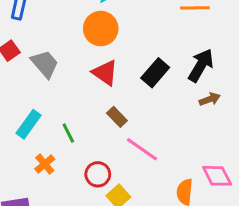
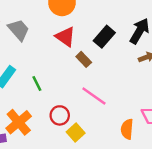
brown rectangle: (117, 117) -> (84, 59), moved
orange cross: (45, 164) -> (19, 122), moved, size x1.6

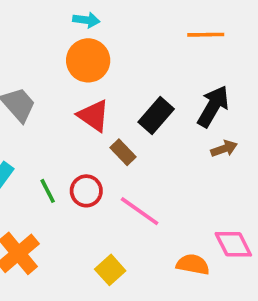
red circle: (60, 115) -> (86, 191), moved
orange semicircle: (127, 129) -> (193, 264), turned 96

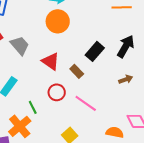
red triangle: (94, 116) -> (51, 61), moved
brown arrow: (224, 149) -> (126, 79), moved
green line: (48, 191) -> (33, 107), moved

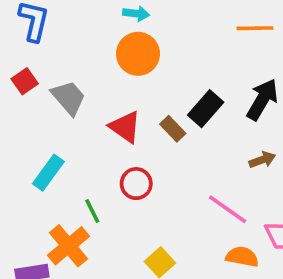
brown rectangle: (77, 71) -> (173, 129), moved
pink line: (86, 103) -> (228, 209), moved

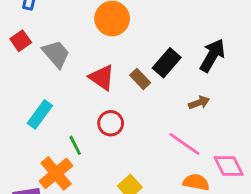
brown arrow: (262, 160) -> (199, 103), moved

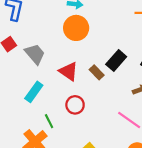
cyan rectangle: (40, 114) -> (34, 92), moved

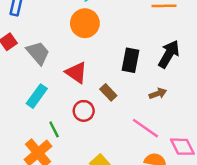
black rectangle: (116, 60) -> (131, 60), turned -30
brown rectangle: (97, 72) -> (108, 92), moved

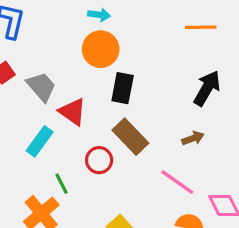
black rectangle: (131, 60) -> (123, 88), moved
red triangle: (76, 73) -> (73, 112), moved
brown rectangle: (108, 92) -> (130, 137), size x1.6

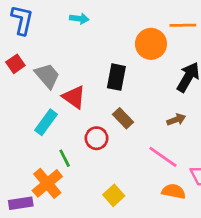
cyan arrow: (99, 15) -> (79, 19), moved
orange circle: (101, 49) -> (151, 44), moved
brown rectangle: (130, 137) -> (123, 118), size x0.7

